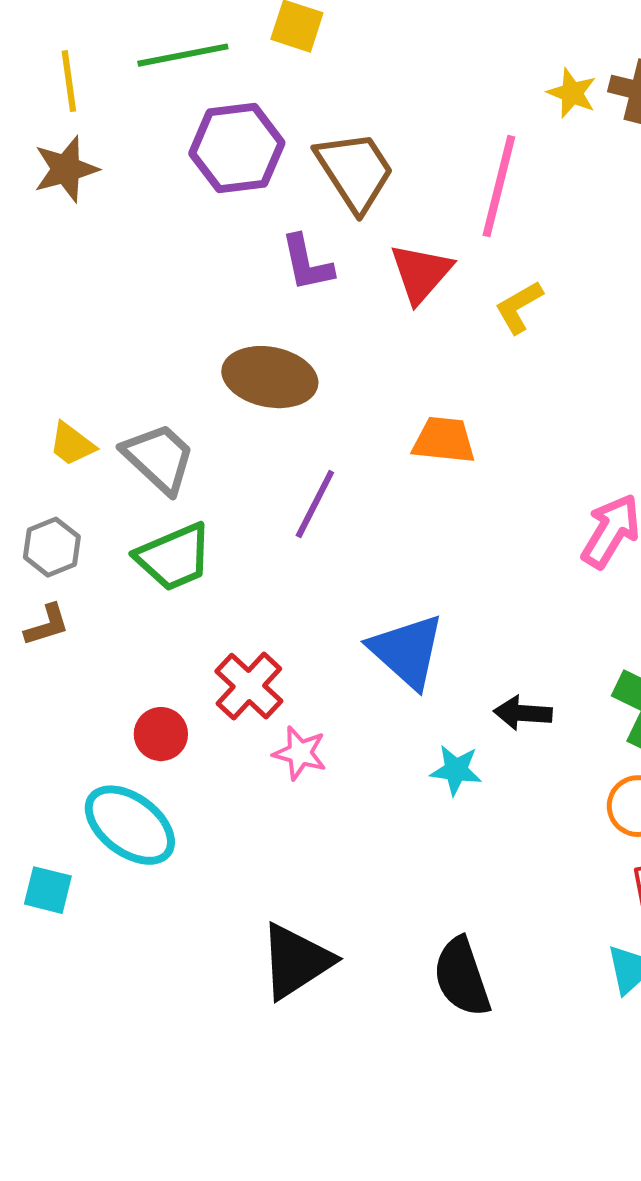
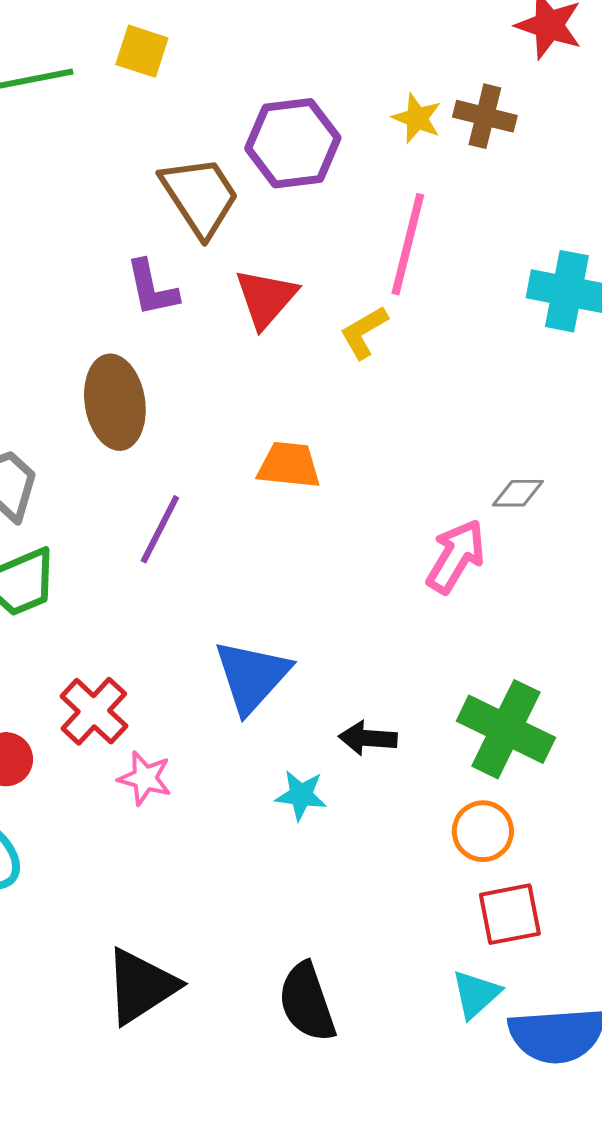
purple hexagon: (237, 148) -> (293, 143), moved
pink line: (499, 186) -> (408, 244), moved
brown ellipse: (270, 377) -> (115, 402), turned 70
blue triangle: (407, 651) -> (252, 676), turned 30

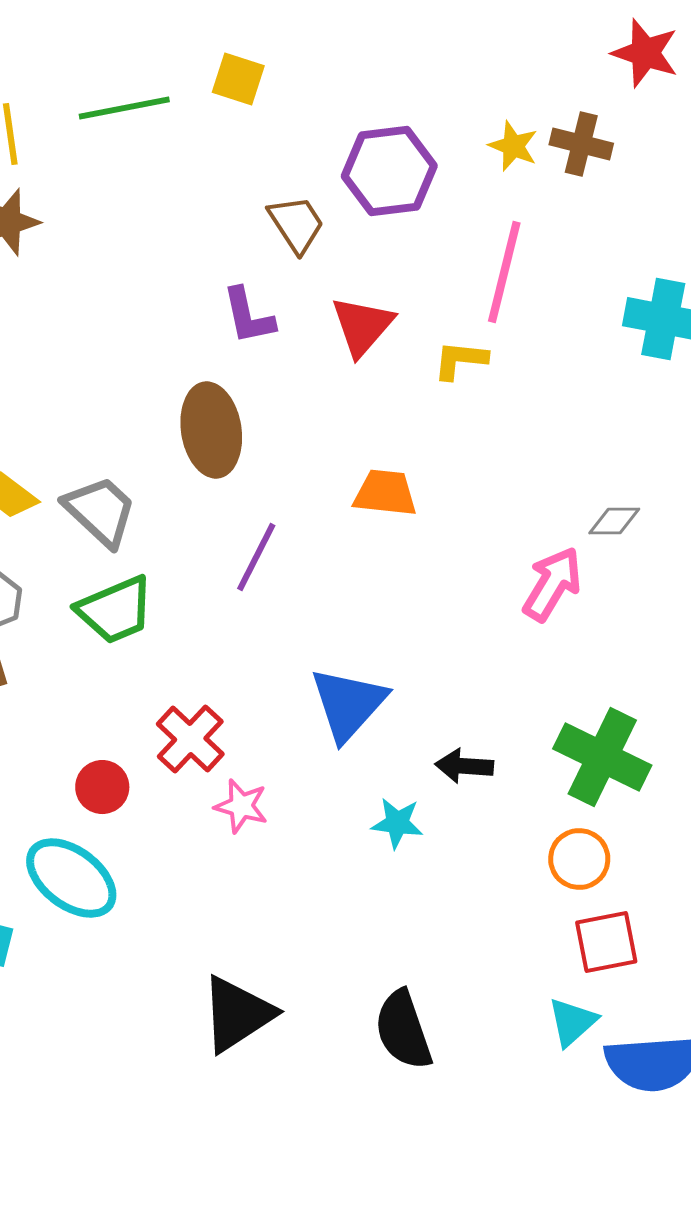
brown trapezoid: (200, 196) -> (296, 224), size x0.7
yellow L-shape: (364, 332) -> (460, 360), turned 36

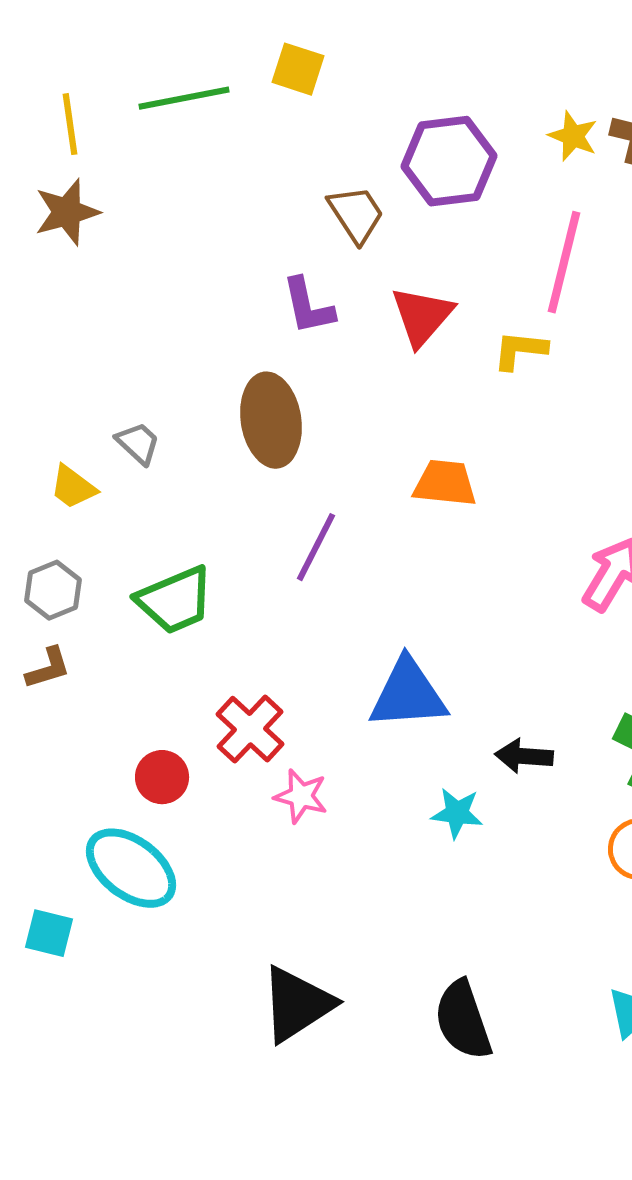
gray trapezoid: (100, 511) -> (138, 443), moved, size x0.6
blue triangle: (348, 704) -> (408, 694), turned 44

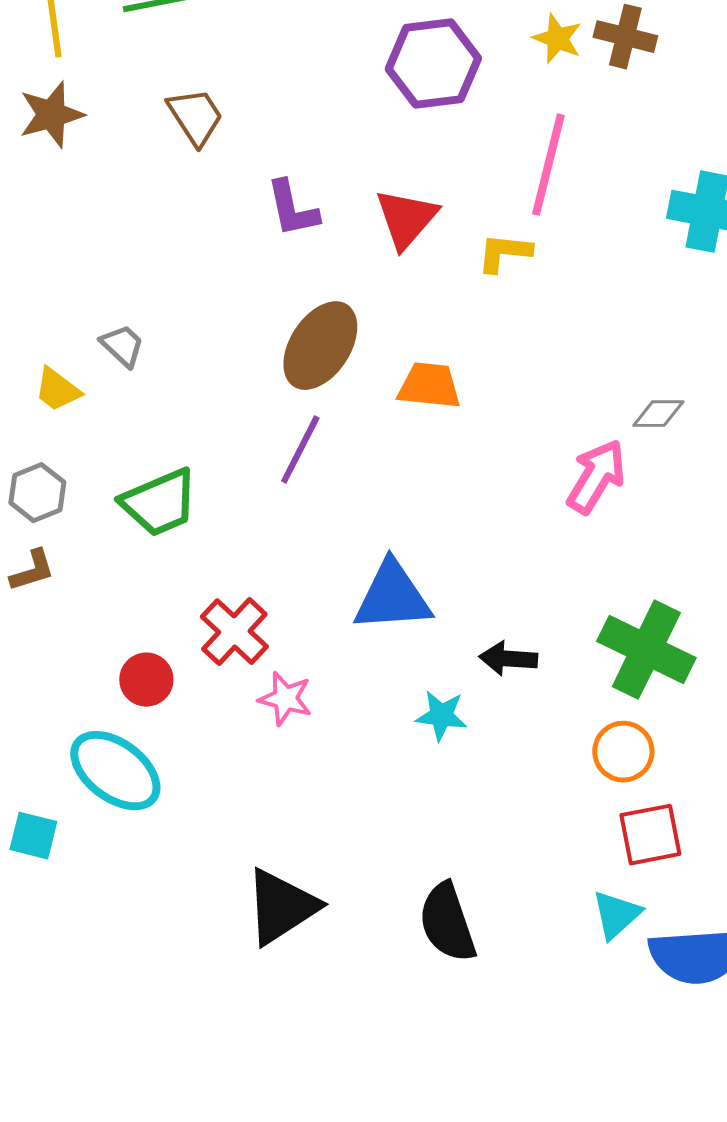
brown trapezoid: (356, 214) -> (195, 117), moved
brown ellipse: (271, 420) -> (320, 346), moved, turned 42

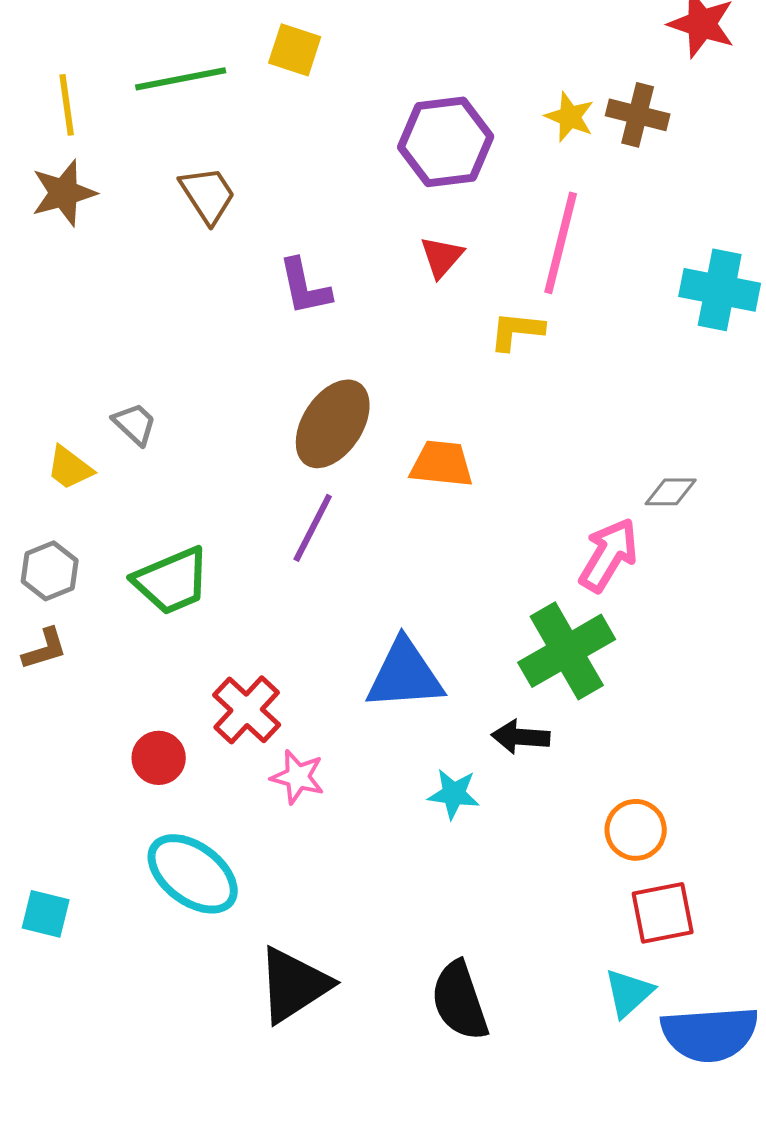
red triangle: (406, 219) -> (442, 257), moved, size x0.7
green cross: (646, 650) -> (567, 651), moved, turned 34
cyan ellipse: (115, 771) -> (193, 874), moved

